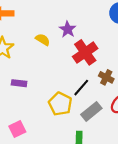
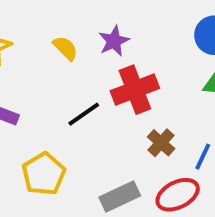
black line: (81, 88) -> (84, 114), moved
yellow pentagon: (60, 104) -> (44, 174), moved

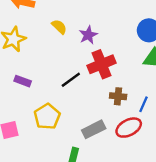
yellow semicircle: (65, 48) -> (59, 27), moved
brown cross: (161, 143) -> (118, 96), turned -35

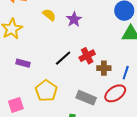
red cross: (101, 64) -> (87, 56), moved, size x0.7
gray rectangle: (94, 129) -> (86, 98), turned 54

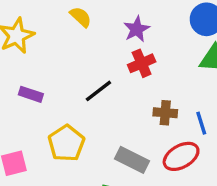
purple star: (74, 19) -> (137, 29), moved
red cross: (87, 56) -> (142, 63), moved
blue line: (126, 73) -> (201, 123), turned -40

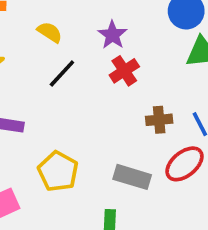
black line: (98, 91) -> (62, 74), moved

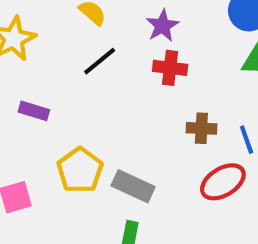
red cross: (124, 71) -> (170, 68), turned 32
gray rectangle: (132, 177) -> (133, 186), moved

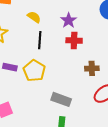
black line: (100, 61) -> (40, 40), turned -42
yellow pentagon: (80, 170) -> (34, 71), moved

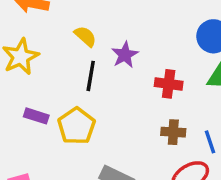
purple star: (69, 20) -> (125, 55), moved
red cross: (74, 40) -> (169, 84), moved

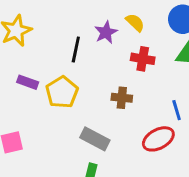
yellow semicircle: (85, 36) -> (135, 23), moved
brown cross: (173, 132) -> (122, 98), moved

